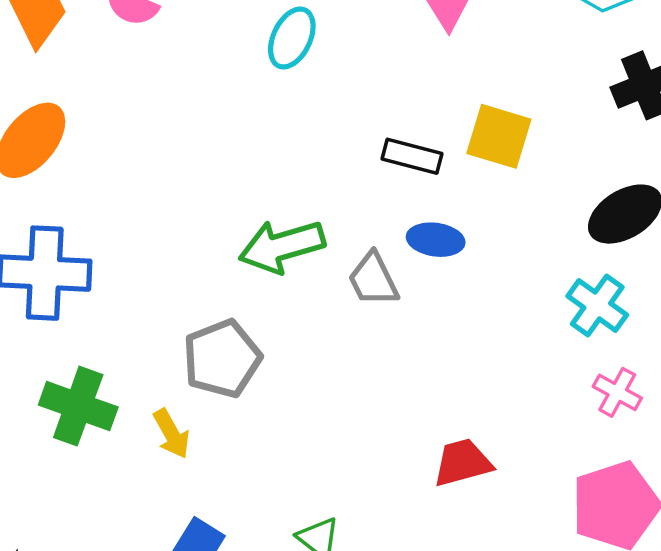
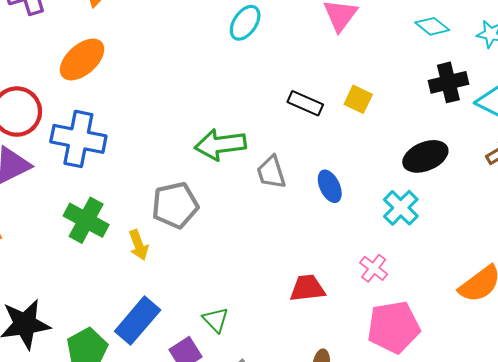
yellow square: (499, 136) -> (358, 99), size x0.7
blue ellipse: (436, 240) -> (330, 186), moved, turned 48
pink cross: (617, 392) -> (374, 268), moved

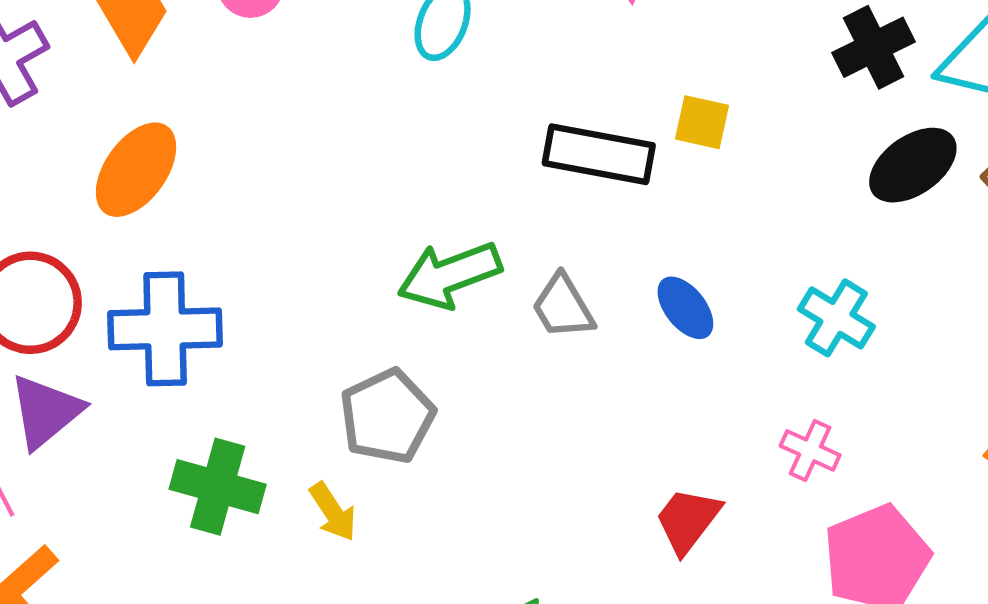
black rectangle: (305, 103) -> (599, 154), size x1.5
black ellipse: (425, 156) -> (913, 165), moved
red trapezoid: (307, 288) -> (688, 520), turned -33

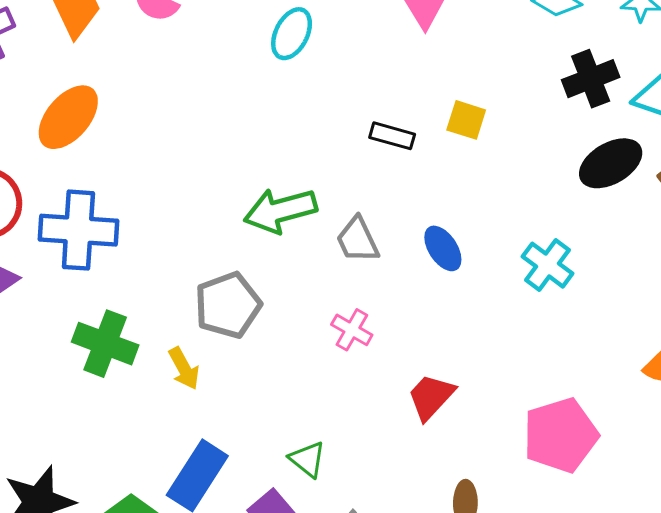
black rectangle: (599, 154) -> (392, 136), size x0.6
pink cross: (810, 450) -> (352, 330), moved

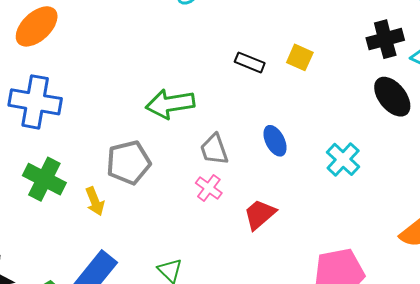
black ellipse: (611, 163) -> (392, 97), turned 75
gray trapezoid: (358, 240) -> (214, 149), moved
red trapezoid: (431, 397) -> (260, 214), moved

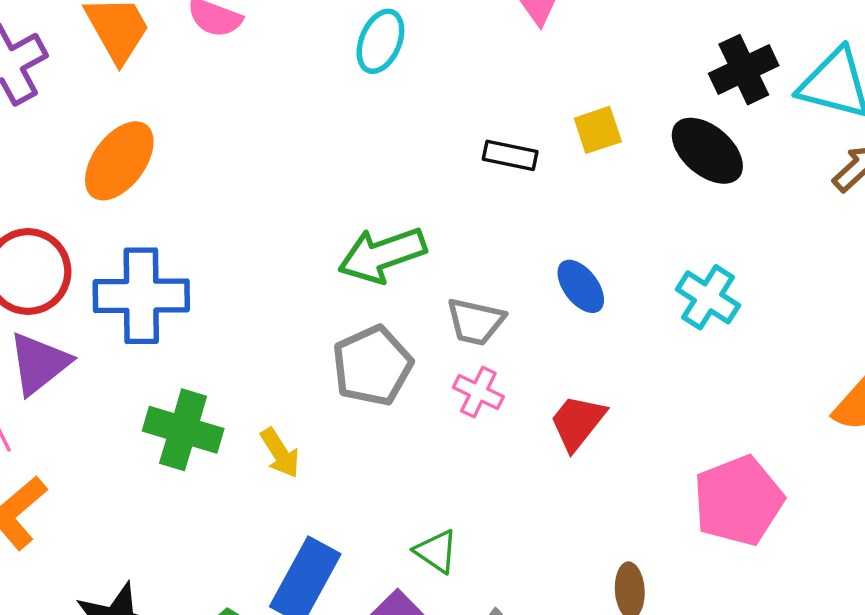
yellow square: (300, 57) -> (598, 130), turned -32
black ellipse: (392, 97) -> (707, 151), moved
gray trapezoid: (214, 149) -> (475, 322), turned -48
gray pentagon: (129, 163) -> (372, 366), moved

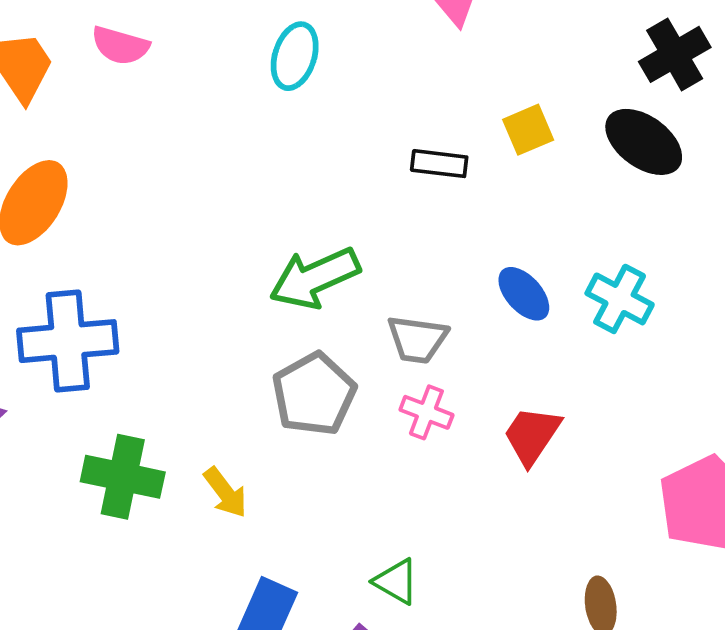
cyan cross: (708, 297) -> (620, 299), moved

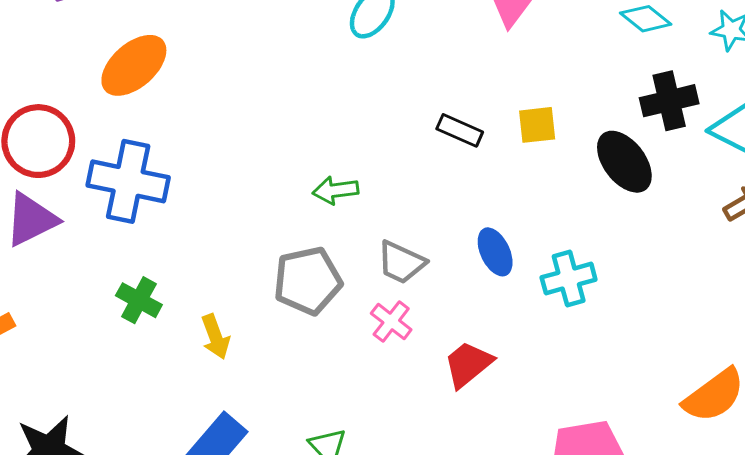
green arrow: (315, 278) -> (336, 190), size x0.6
cyan cross: (620, 299) -> (569, 278), turned 30
green cross: (123, 477) -> (139, 300), size x0.7

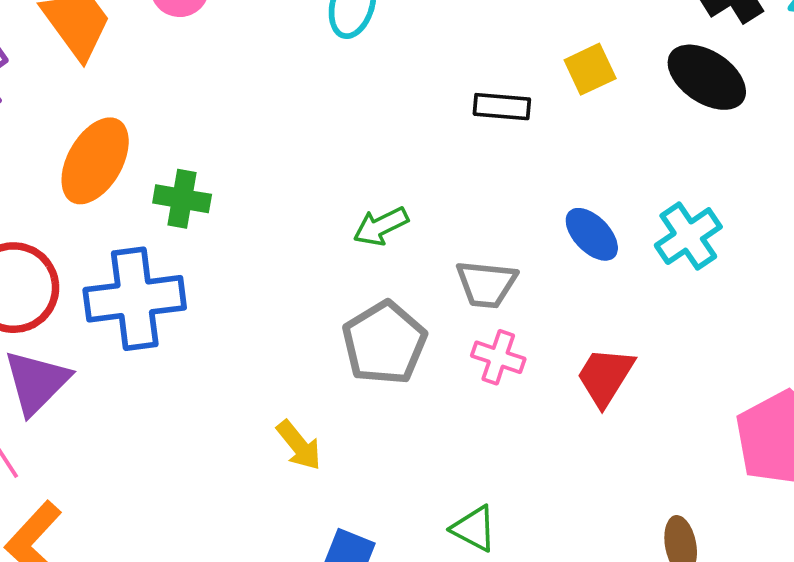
green cross: (139, 300) -> (182, 199), moved

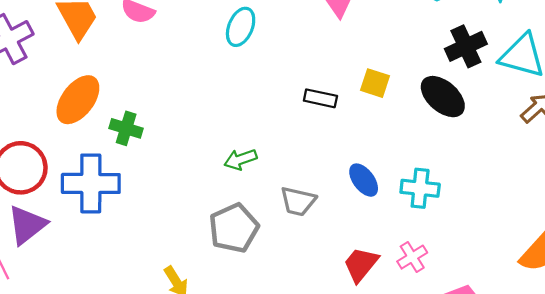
yellow square: (590, 69) -> (375, 83), turned 36
cyan cross: (688, 236) -> (420, 188), turned 33
pink cross: (498, 357) -> (412, 257), moved, turned 32

